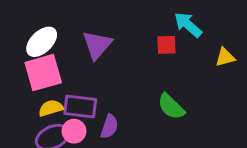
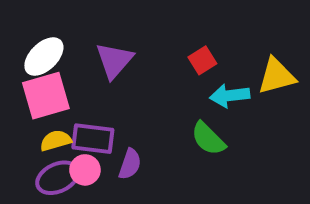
cyan arrow: (188, 25) -> (230, 96), moved, turned -48
red square: (166, 45) -> (202, 60), turned -30
yellow triangle: (225, 57) -> (277, 76), size x1.5

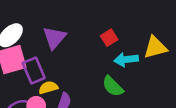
purple rectangle: (93, 139) -> (34, 71), moved, turned 60
yellow semicircle: (56, 141) -> (48, 88), moved

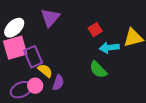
purple triangle: (54, 38) -> (50, 18), moved
yellow semicircle: (48, 88) -> (45, 71), turned 56

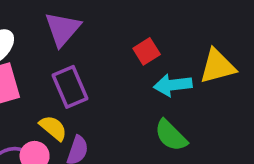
purple rectangle: (33, 57) -> (70, 87), moved
green semicircle: (98, 70) -> (171, 135), moved

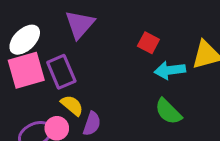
red square: (147, 51) -> (148, 43), turned -30
purple rectangle: (70, 87) -> (61, 72), moved

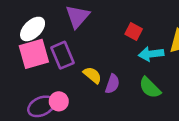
yellow semicircle: (72, 105) -> (92, 75), moved
purple semicircle: (92, 124) -> (112, 84), moved

